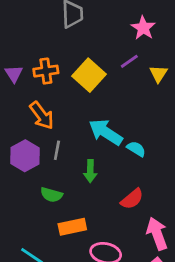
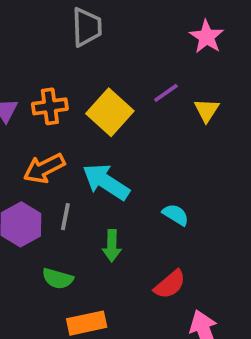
pink star: (143, 28) -> (207, 37), moved
orange arrow: (42, 116) -> (44, 168), turned 100
cyan arrow: (106, 132) -> (106, 182), moved

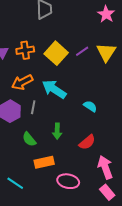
purple line: (166, 93) -> (82, 51), moved
yellow triangle: (207, 110) -> (106, 52), size x1.5
green arrow: (112, 246) -> (57, 131), moved
green semicircle: (58, 279) -> (29, 139), turned 35

